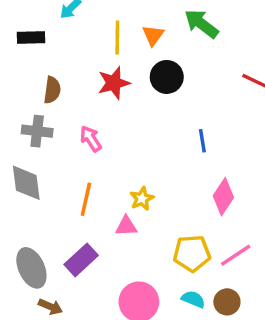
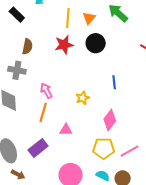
black rectangle: (31, 37) -> (17, 15), turned 42
pink arrow: (91, 139) -> (46, 91), moved
pink diamond: (223, 197) -> (110, 120), moved
yellow star: (142, 199) -> (83, 98), moved

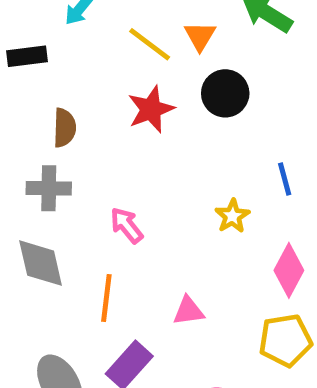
black rectangle: (17, 15) -> (27, 56), turned -42
yellow line: (68, 18) -> (150, 44), turned -48
yellow star: (83, 98) -> (232, 216), moved
orange line: (43, 112) -> (106, 298), moved

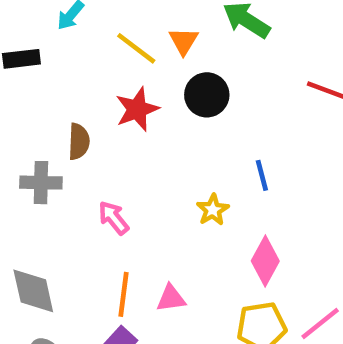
brown semicircle: (64, 128) -> (79, 142), moved
gray diamond: (41, 263) -> (33, 291), moved
orange line: (106, 298) -> (124, 294), moved

